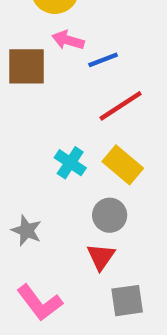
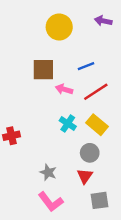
pink arrow: (68, 40) -> (64, 89), moved
gray star: (26, 231) -> (48, 172), moved

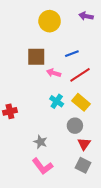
red triangle: (85, 176) -> (84, 144), moved
gray square: (99, 200) -> (83, 165), turned 35

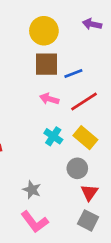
brown square: (36, 57) -> (47, 64), moved

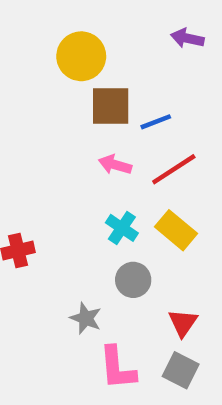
yellow circle: (44, 31) -> (81, 56), moved
gray circle: (77, 168) -> (133, 280), moved
pink L-shape: (35, 222) -> (117, 368), moved, turned 32

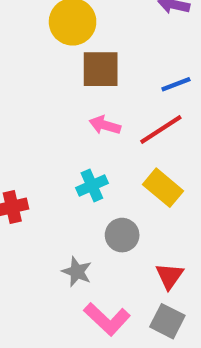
blue line: (156, 122) -> (176, 84), moved
cyan cross: (122, 228) -> (92, 186), moved, turned 32
pink L-shape: (117, 368) -> (107, 319), turned -42

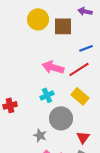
brown square: (101, 69) -> (63, 26), moved
pink arrow: (105, 125) -> (53, 67), size x1.5
gray circle: (122, 235) -> (61, 118), size x1.5

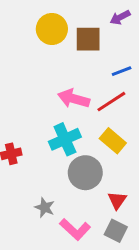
purple arrow: (85, 11) -> (120, 17), turned -40
cyan cross: (47, 95) -> (65, 139), size x1.5
gray star: (40, 135) -> (45, 208), moved

